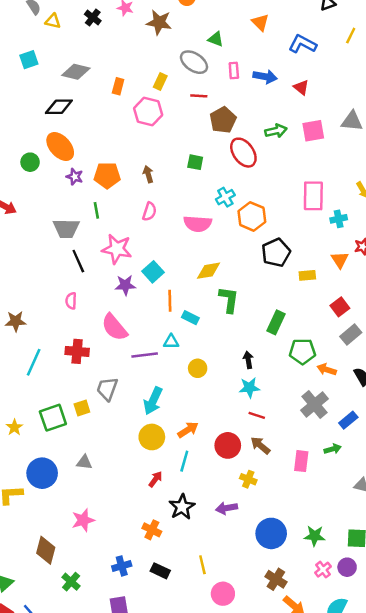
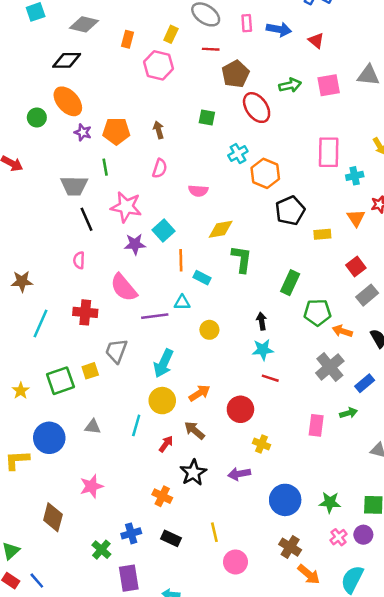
pink semicircle: (198, 224) -> (198, 191), moved, size x0.7
brown arrow: (260, 445) -> (195, 430), moved
cyan line: (184, 461) -> (136, 425), moved
green cross: (71, 582) -> (101, 550), moved

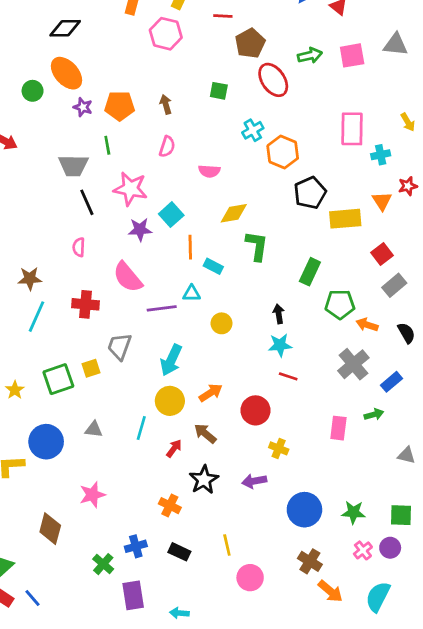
yellow rectangle: (322, 234) -> (345, 219), size x1.6
brown star: (22, 281) -> (30, 278), moved

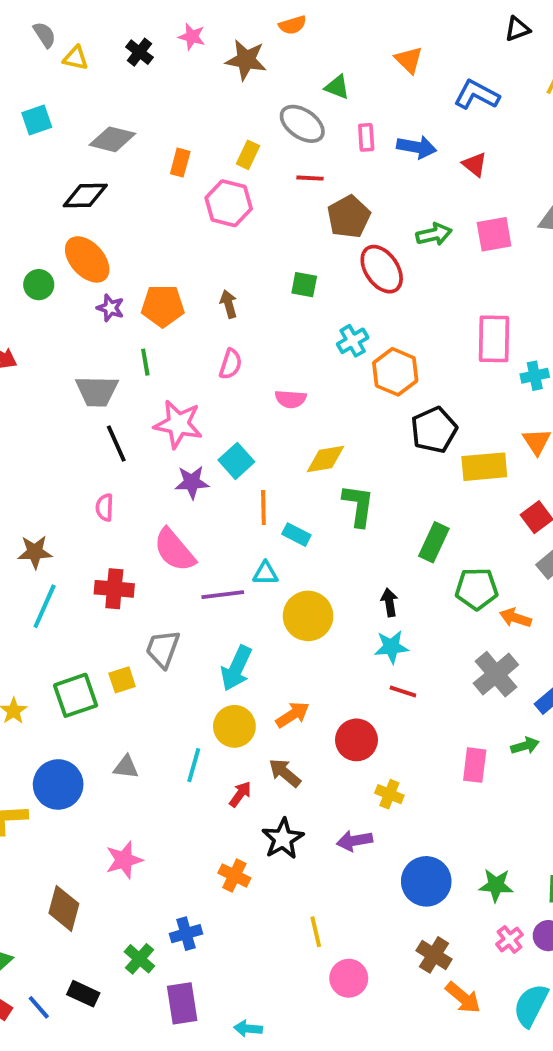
yellow circle: (222, 323) -> (308, 616), size x1.6
black rectangle: (179, 552) -> (83, 994), moved

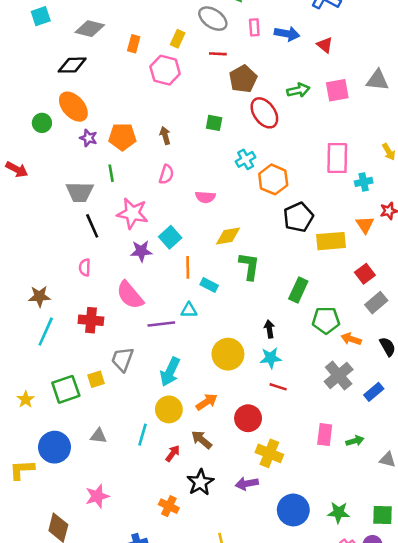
yellow circle: (308, 616) -> (228, 354), moved
green arrow: (525, 746) -> (355, 441), moved
yellow cross: (389, 794) -> (269, 453), size x1.5

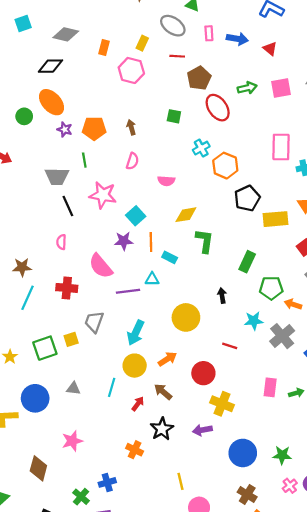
purple star: (141, 251) -> (124, 241), moved
cyan star: (271, 358) -> (254, 321), moved

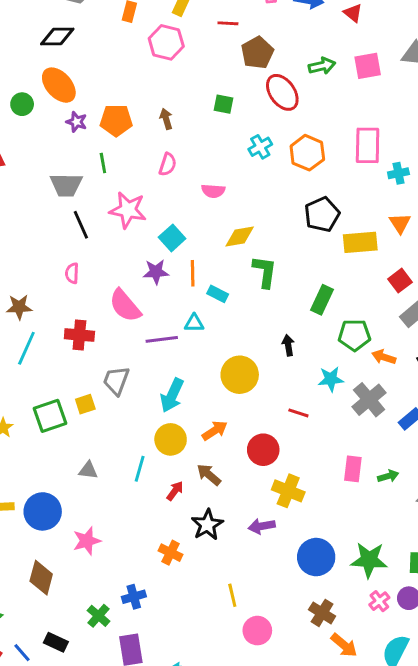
orange hexagon: (225, 166) -> (307, 153), moved
blue circle: (35, 398) -> (43, 511), moved
green star: (282, 455) -> (369, 560), size x1.4

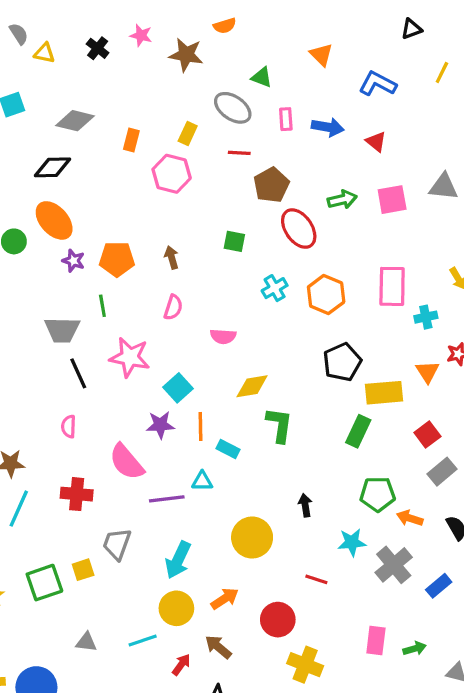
green rectangle: (322, 300) -> (358, 431), moved
cyan line: (140, 469) -> (143, 641), turned 55

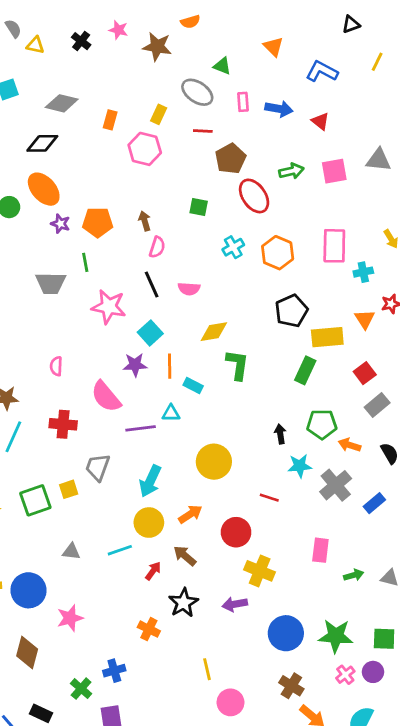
pink semicircle: (173, 307) -> (157, 247), moved
black line: (78, 373) -> (152, 285), moved
black arrow: (305, 505) -> (280, 434), moved
green arrow: (415, 649) -> (354, 575), moved

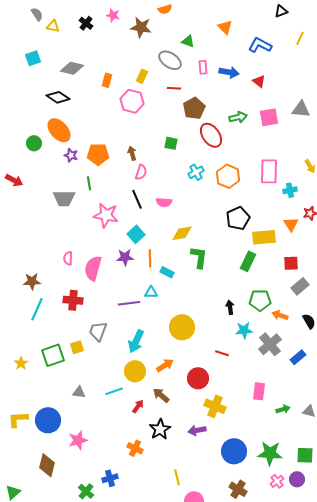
black diamond: (42, 143) -> (58, 97), turned 35
red square: (365, 373) -> (291, 263), turned 35
pink semicircle: (106, 397) -> (93, 268), moved, turned 55

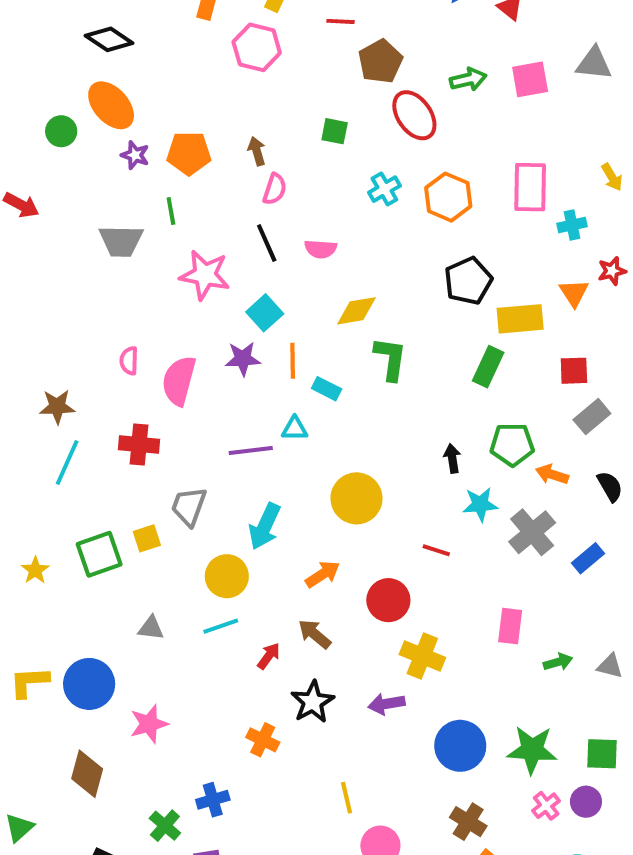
yellow circle: (135, 371) -> (227, 576), moved

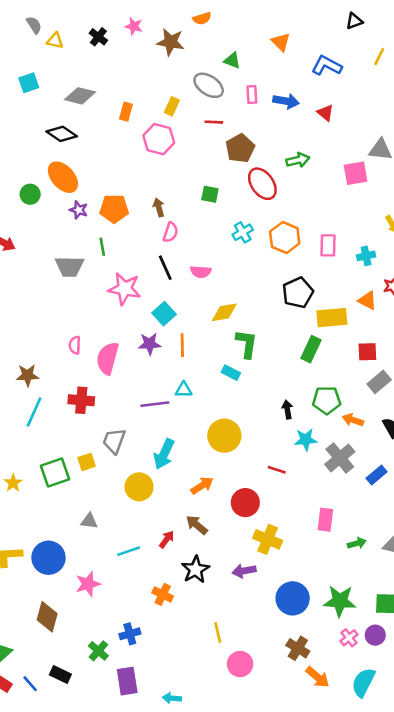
pink square: (530, 79) -> (356, 173), moved
pink rectangle: (530, 187) -> (328, 245), moved, size x0.7
orange triangle: (574, 293) -> (367, 301), turned -30
cyan rectangle: (327, 389) -> (231, 373), moved
cyan line: (221, 626) -> (129, 551), moved

